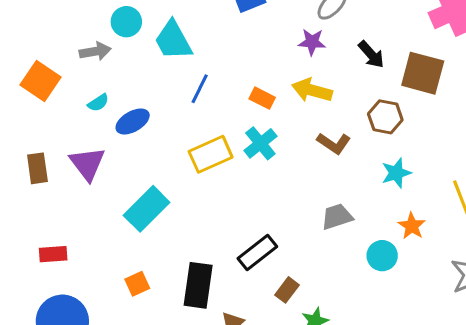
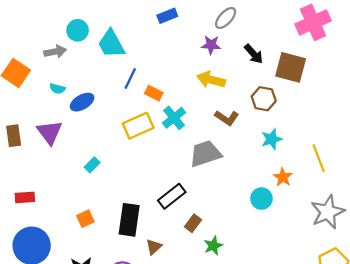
orange rectangle: (262, 98) -> (154, 93), moved
cyan semicircle: (98, 103) -> (57, 89), turned 48
cyan rectangle: (147, 209) -> (92, 165), size x0.5
gray trapezoid: (337, 217) -> (205, 154), moved, size x1.4

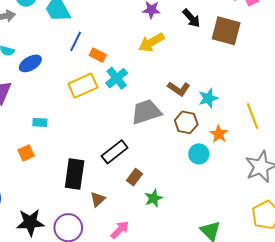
yellow arrow: (211, 80) -> (151, 42), turned -45
brown hexagon: (264, 99) -> (186, 122), moved
brown L-shape: (227, 118) -> (179, 89), moved
cyan rectangle: (92, 165) -> (40, 122), turned 48
orange square: (85, 219) -> (26, 153), moved

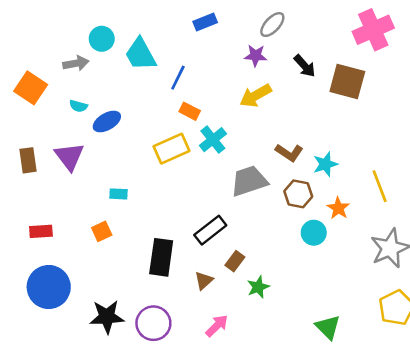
blue line: (76, 41) -> (178, 78), moved
brown triangle: (98, 199) -> (204, 281), moved

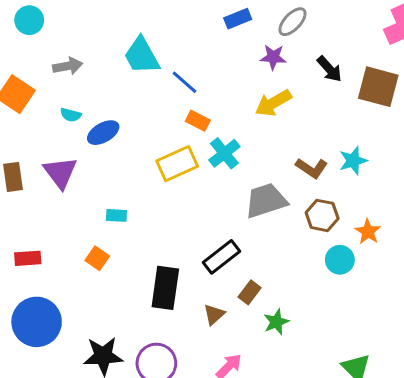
blue rectangle: (205, 22) -> (238, 19), moved
cyan circle: (102, 39) -> (29, 20), moved
blue line: (178, 78) -> (185, 82), turned -75
cyan star: (325, 164) -> (353, 161), moved
orange square: (102, 231) -> (97, 258), turned -30

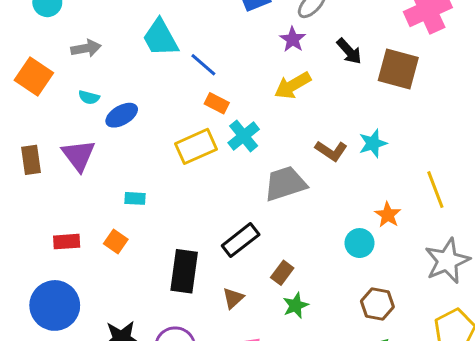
purple star: (273, 57) -> (293, 39), turned 30
brown hexagon: (322, 215) -> (377, 304), moved
red rectangle: (28, 258) -> (67, 242), moved
brown rectangle: (250, 292) -> (282, 273), moved

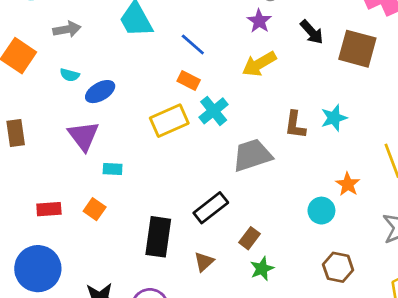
blue line: (203, 65) -> (193, 45), moved
brown L-shape: (331, 151) -> (295, 125), turned 64
purple triangle: (79, 155) -> (83, 136), moved

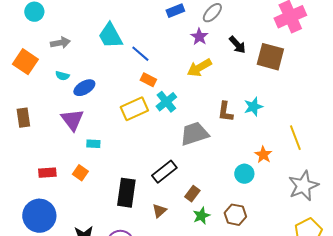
blue line: (193, 45) -> (140, 54), moved
brown hexagon: (338, 267) -> (235, 215), moved

